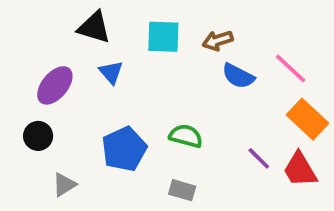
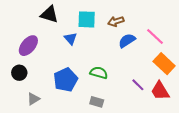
blue triangle: (111, 72) -> (71, 39), moved
blue semicircle: (238, 76) -> (127, 41), turned 120

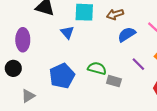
purple ellipse: (28, 46) -> (23, 40), turned -40
purple line: (138, 85) -> (138, 64), moved
gray rectangle: (97, 102) -> (114, 81), moved

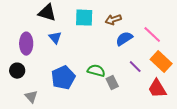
blue triangle: (67, 32) -> (55, 38), moved
gray rectangle: (114, 81) -> (112, 83), turned 48
gray triangle: (28, 96) -> (31, 97), turned -40

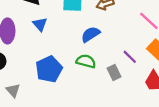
blue semicircle: (124, 39) -> (90, 34), moved
gray rectangle: (112, 83) -> (114, 72), moved

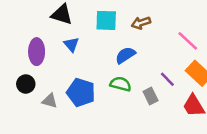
blue pentagon: (49, 69) -> (81, 92), turned -30
gray triangle: (13, 90) -> (50, 101), moved, turned -32

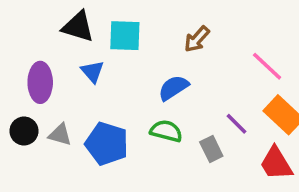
cyan square: (106, 20) -> (125, 36), moved
brown arrow: (141, 23) -> (197, 39), turned -30
gray triangle: (50, 101) -> (60, 135), moved

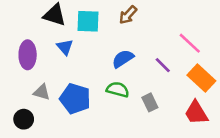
brown arrow: (197, 39) -> (128, 15), moved
purple line: (236, 124) -> (163, 65), moved
black circle: (24, 131) -> (24, 119), moved

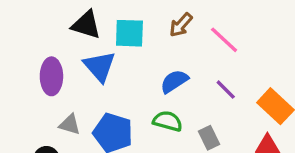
pink line: (190, 43) -> (224, 40), moved
blue triangle: (65, 47) -> (100, 66), size x1.5

